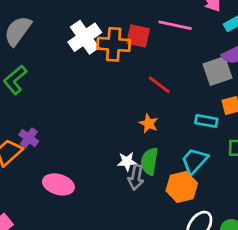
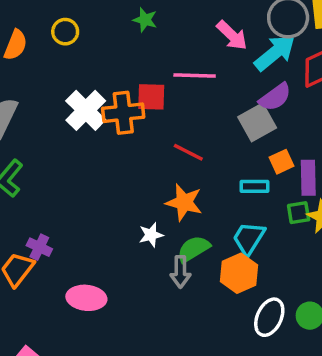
orange star: (149, 123) -> (184, 202), size x1.5
green semicircle: (149, 161) -> (193, 249), turned 60
white star: (127, 162) -> (151, 235), moved

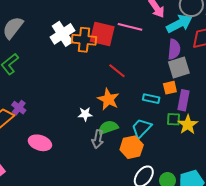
red square: (151, 97) -> (102, 34), size x1.4
purple semicircle: (275, 97) -> (174, 49), turned -60
gray square: (257, 122) -> (179, 67), moved

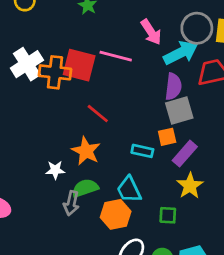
purple rectangle: (183, 100) -> (185, 154), turned 30
green square: (174, 119) -> (168, 215), moved
cyan trapezoid: (141, 128) -> (129, 190), turned -70

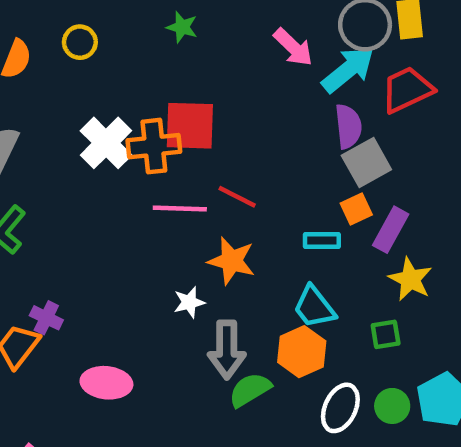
pink line: (116, 56) -> (180, 208), moved
green semicircle: (85, 188) -> (250, 390), moved
gray arrow: (71, 203) -> (227, 350), size x1.4

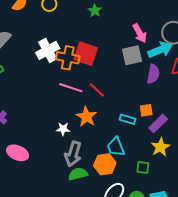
gray square: (366, 163) -> (132, 55), moved

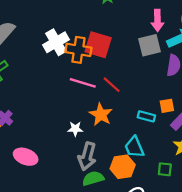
pink arrow: (140, 33) -> (157, 21), turned 30

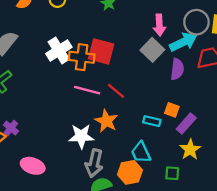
gray square: (150, 45) -> (152, 50), turned -30
orange square: (167, 106) -> (172, 110), turned 32
white star: (75, 129) -> (81, 136), size x1.6

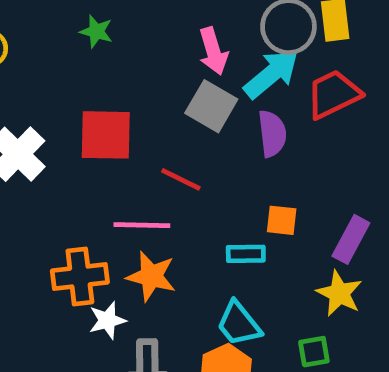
orange cross: (82, 57) -> (80, 277), moved
pink line: (87, 90) -> (142, 225), moved
red line: (116, 91) -> (181, 179), moved
purple rectangle: (186, 124) -> (351, 239), moved
white star: (81, 136) -> (107, 320), size x0.7

